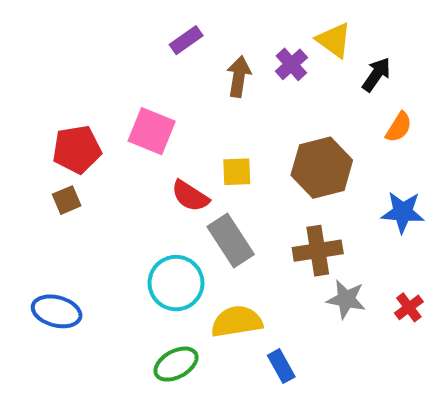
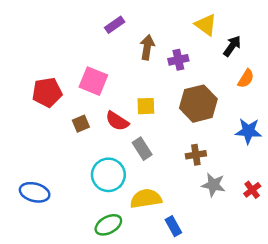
purple cross: (291, 64) -> (178, 60), moved, turned 30
brown square: (67, 200) -> (81, 124), moved
gray rectangle: (231, 241) -> (142, 149), size x0.7
brown cross: (318, 251) -> (196, 155), size x0.7

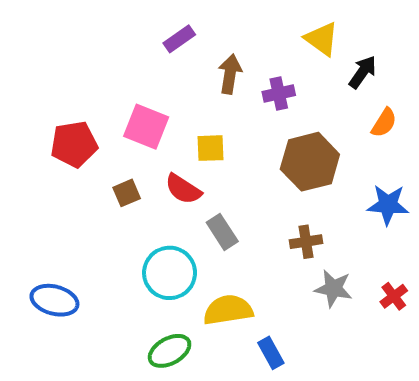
yellow square: (146, 106) -> (210, 148), moved

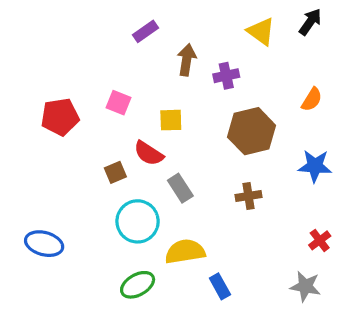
black arrow: (363, 72) -> (310, 22), moved
pink square: (146, 127) -> (119, 103), size x0.7
brown square: (127, 193) -> (115, 172), moved
gray star: (333, 288) -> (305, 286), moved

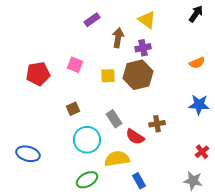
yellow triangle: (261, 31) -> (147, 20), moved
orange semicircle: (312, 99) -> (197, 63), turned 35
brown hexagon: (252, 131) -> (138, 75), moved
red semicircle: (149, 153) -> (135, 137), moved

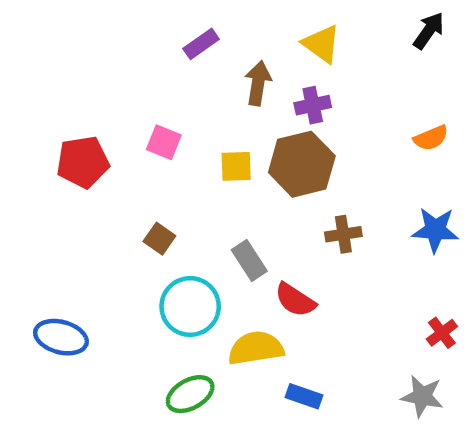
brown square: (73, 109) -> (159, 239), turned -32
brown cross: (157, 124) -> (343, 234), moved
blue rectangle: (139, 181) -> (304, 396), turned -42

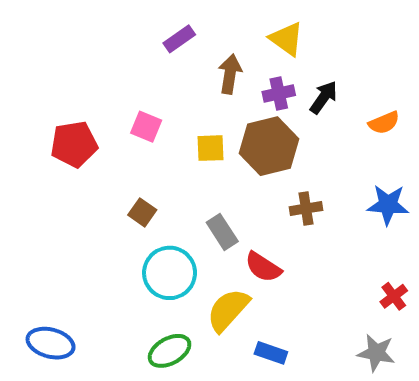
black arrow: (429, 31) -> (324, 97), moved
blue ellipse: (61, 337) -> (51, 343), moved
yellow semicircle: (256, 348) -> (228, 310), turned -39

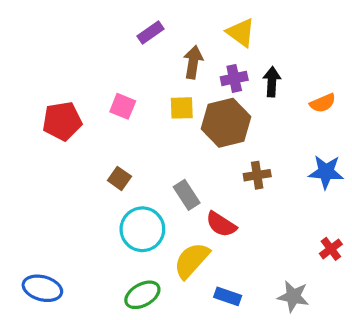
black arrow: (324, 97) -> (272, 82), turned -32
yellow square: (210, 148) -> (182, 108), moved
gray star: (376, 353) -> (293, 296), moved

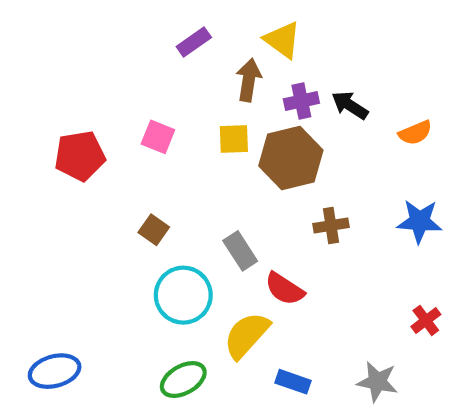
yellow triangle: (241, 33) -> (282, 40), moved
black arrow: (272, 82) -> (350, 105), turned -60
blue ellipse: (42, 288) -> (55, 371), turned -30

